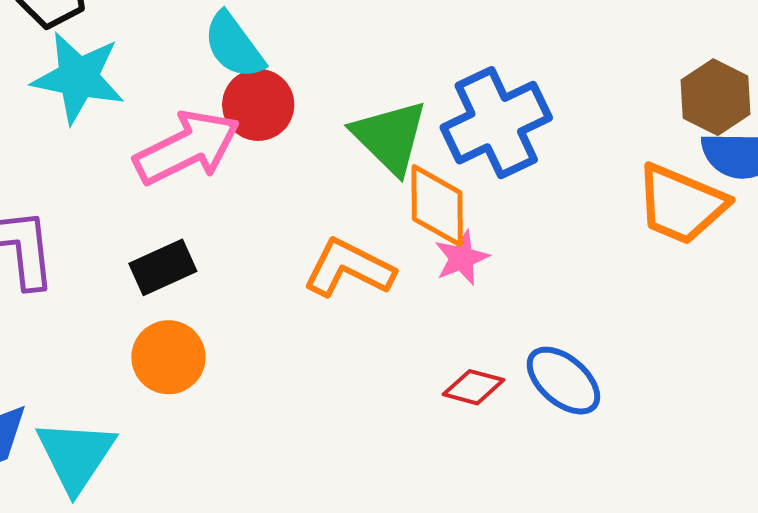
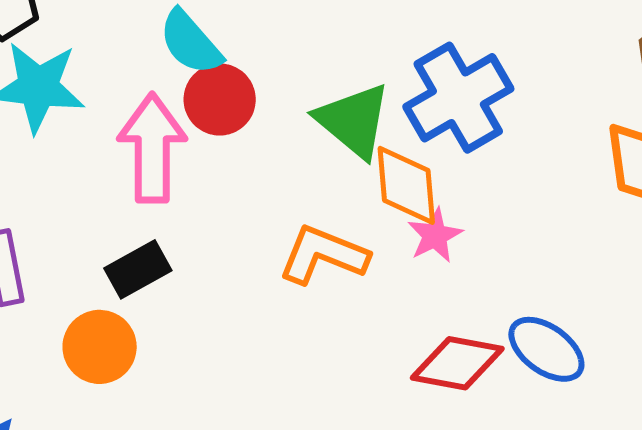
pink arrow: (187, 148) -> (152, 148), turned -59
orange circle: (168, 357) -> (100, 347), moved
red diamond: (473, 387) -> (457, 363), size x1.5

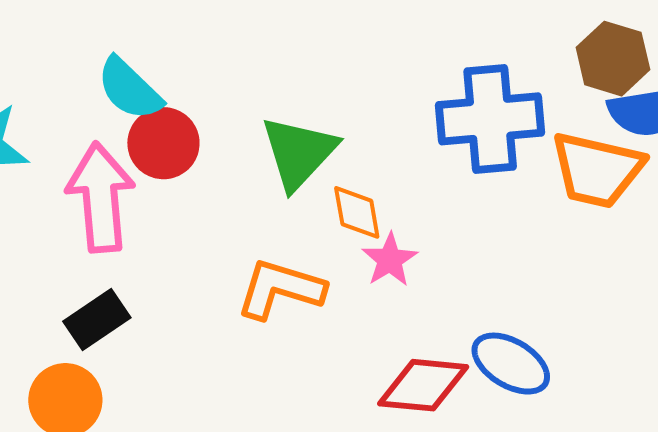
blue cross: (458, 98) -> (490, 119), moved, turned 30
green triangle: (354, 121) -> (299, 153), turned 38
orange diamond: (406, 185) -> (357, 212), size x0.7

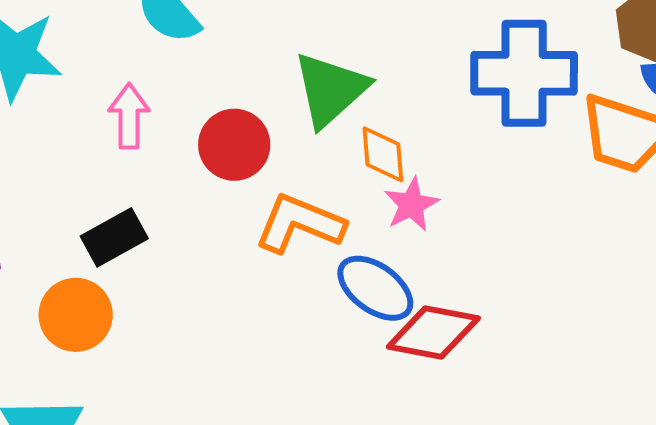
red circle: (163, 143) -> (234, 145), moved
pink arrow: (101, 197) -> (129, 116), size x0.6
blue ellipse: (511, 364) -> (375, 288), moved

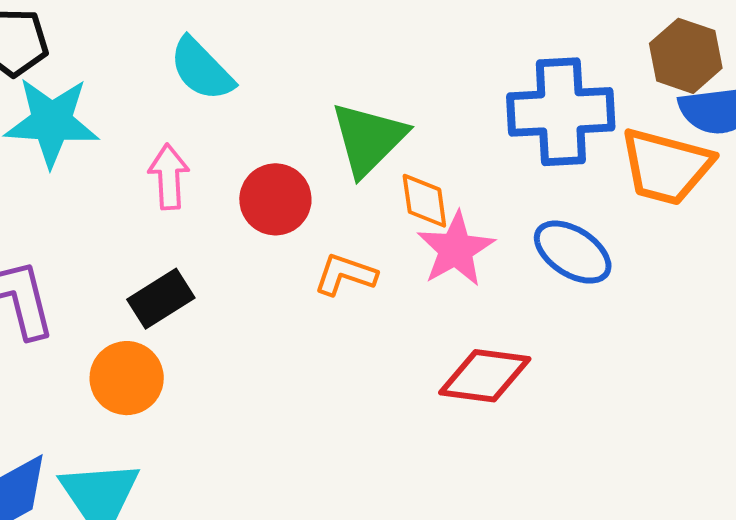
pink star: (411, 205) -> (456, 249), size x1.4
orange L-shape: (300, 224) -> (345, 274), size x0.7
blue ellipse: (375, 288) -> (573, 252), moved

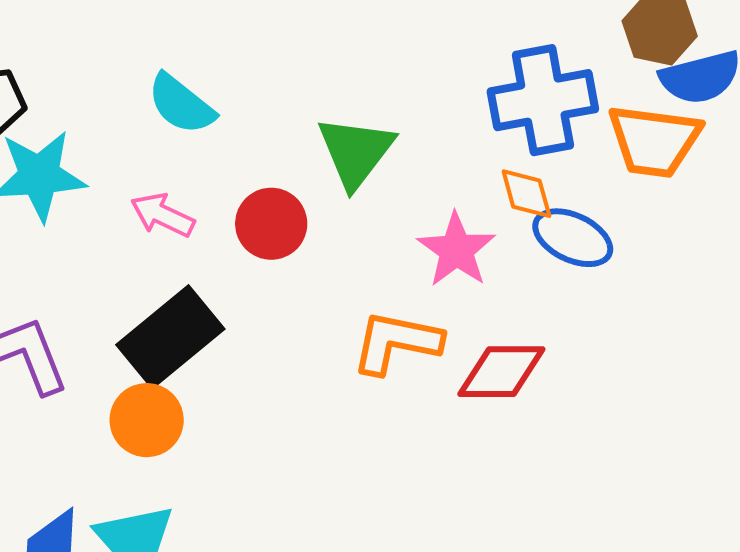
pink arrow: (169, 177) -> (163, 215), turned -54
orange diamond: (424, 201) -> (526, 194), moved
orange L-shape: (345, 274) -> (396, 342), moved, size x1.5
black rectangle: (161, 299) -> (170, 337), size x1.6

